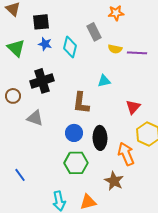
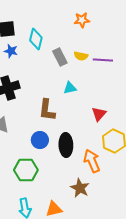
gray rectangle: (94, 32) -> (60, 57), moved
cyan diamond: (70, 47) -> (36, 39), moved
green hexagon: (76, 163) -> (26, 170), moved

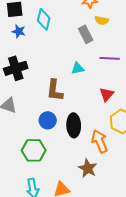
yellow semicircle: (81, 56) -> (102, 20), moved
gray rectangle: (60, 57) -> (86, 34), moved
purple line: (103, 60) -> (110, 58), moved

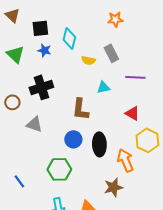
yellow semicircle: (102, 20) -> (88, 60), moved
red triangle: (107, 94) -> (132, 113), turned -42
brown star: (88, 168) -> (113, 187), turned 30

